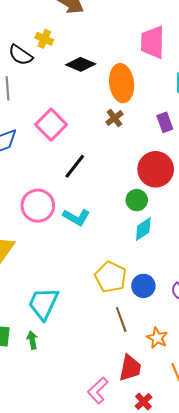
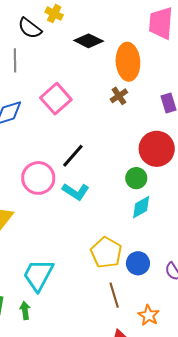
black line: (75, 166) -> (73, 156), moved

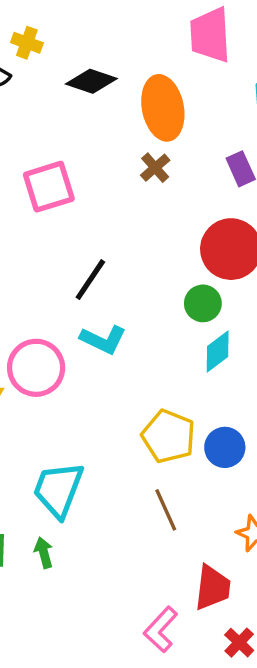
pink square: (56, 99) -> (49, 187), turned 32
pink circle: (38, 178) -> (36, 368), moved
brown line: (114, 295) -> (166, 510), moved

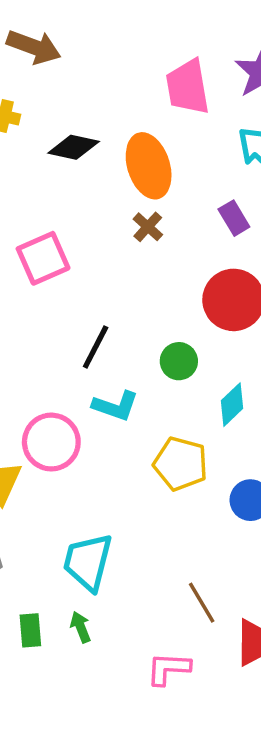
green circle: (203, 303) -> (179, 361), moved
yellow pentagon: (169, 436) -> (181, 464), moved
brown line: (166, 510) -> (202, 603), moved
pink L-shape: (161, 630) -> (168, 669), moved, turned 57

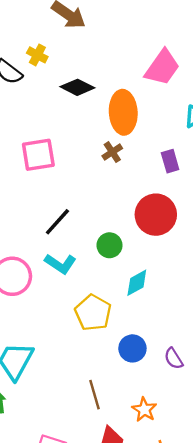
pink trapezoid: (188, 87) -> (162, 67), turned -150
brown line: (202, 603) -> (94, 395), moved

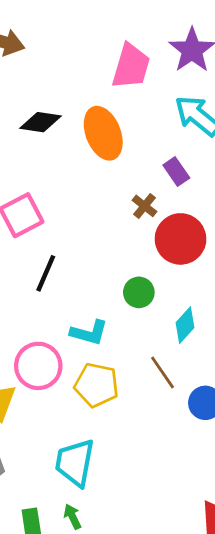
brown cross: (112, 152) -> (144, 206), moved
black line: (57, 222) -> (46, 273), moved
yellow pentagon: (93, 313) -> (97, 385), moved
brown line: (94, 395) -> (163, 372), moved

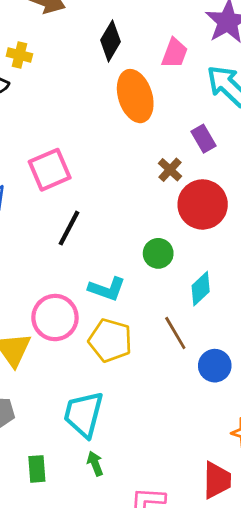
pink trapezoid: (131, 66) -> (175, 53), moved, size x0.7
black diamond: (40, 122) -> (110, 41), moved, turned -72
green arrow: (72, 517) -> (95, 464), moved

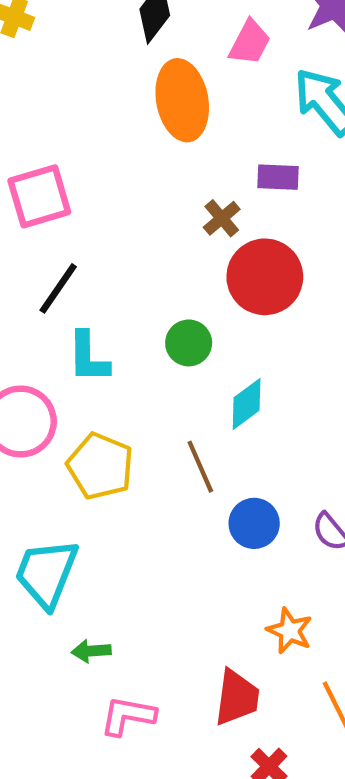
purple rectangle: (203, 139) -> (278, 177), turned -64
cyan L-shape: (107, 289) -> (88, 357), moved, turned 63
green arrow: (95, 464) -> (91, 651), moved, turned -80

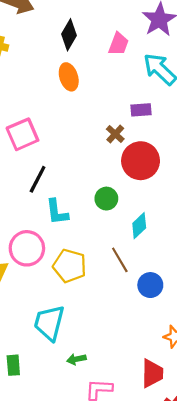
orange ellipse: (182, 100) -> (69, 77), moved, size x0.7

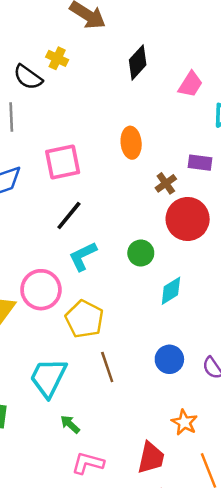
orange ellipse: (69, 77) -> (131, 143), moved
cyan L-shape: (57, 212) -> (83, 256), turned 60
brown line: (120, 260) -> (107, 367), moved
green arrow: (76, 359) -> (70, 424), turned 42

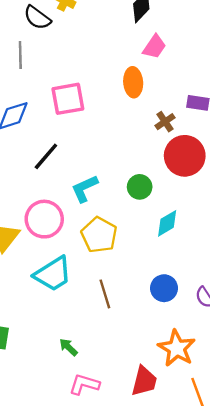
pink trapezoid: (190, 84) -> (154, 47), moved
black line: (69, 215) -> (46, 156), moved
yellow pentagon: (84, 319) -> (99, 235), moved
cyan trapezoid: (48, 378) -> (53, 274), moved, turned -150
orange star: (184, 422) -> (177, 348), size x1.5

